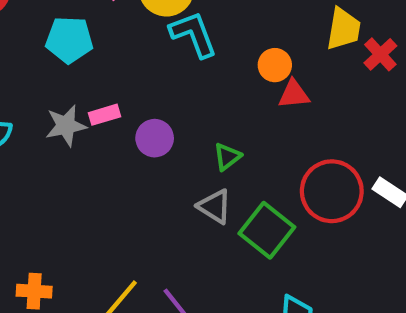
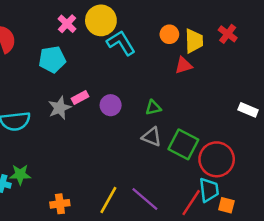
yellow trapezoid: (344, 29) -> (194, 41), moved
orange circle: (275, 65) -> (169, 34), moved
green triangle: (227, 157) -> (153, 108), turned 35
red circle: (332, 191) -> (217, 159), moved

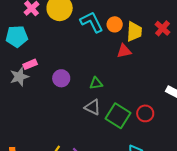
cyan L-shape: (121, 43) -> (92, 22), moved
pink rectangle: (80, 98) -> (30, 64), moved
red circle: (217, 159) -> (145, 113), moved, size x0.6

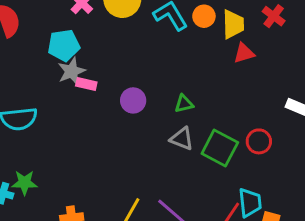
red triangle: (124, 51) -> (244, 53), moved
pink rectangle: (30, 64) -> (86, 84), turned 40
gray star: (19, 77) -> (72, 71), moved

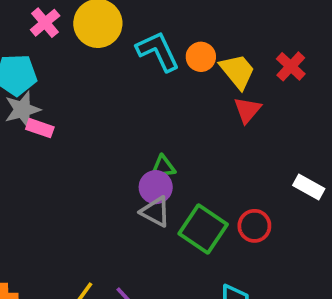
yellow trapezoid: (233, 24) -> (237, 71), turned -44
red triangle: (244, 53) -> (247, 110), turned -40
purple circle: (133, 100) -> (156, 187), moved

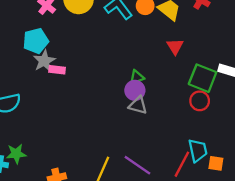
red triangle: (247, 110) -> (175, 46), moved
green square: (203, 229) -> (203, 78), moved

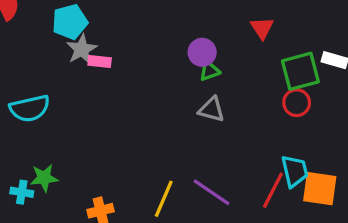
green square: (203, 78) -> (300, 71), turned -36
purple circle: (135, 90) -> (202, 52), moved
orange square: (216, 163) -> (320, 189), size x1.6

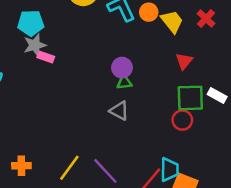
red triangle: (262, 28) -> (184, 61), moved

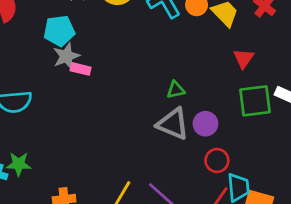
purple circle: (122, 68) -> (205, 124), moved
gray triangle: (119, 111) -> (173, 124), size x1.4
red circle: (182, 120) -> (217, 161), moved

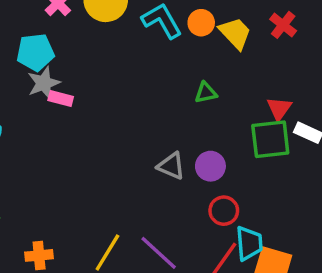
red triangle: (243, 58) -> (279, 109), moved
green triangle: (176, 90) -> (206, 93), moved
gray triangle: (173, 124) -> (171, 166), size x0.7

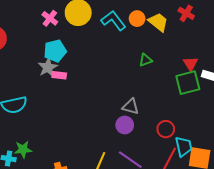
cyan pentagon: (35, 52) -> (55, 51), moved
purple circle: (210, 166) -> (125, 125), moved

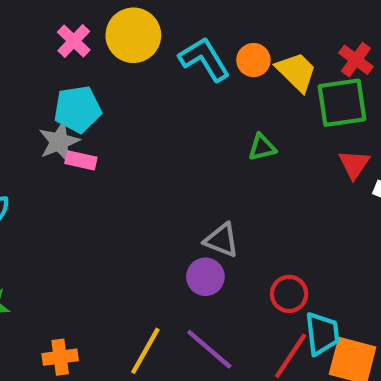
green square: (188, 83) -> (342, 103), moved

